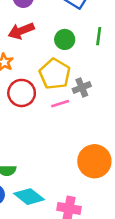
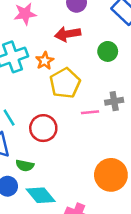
yellow pentagon: (55, 74) -> (65, 83), moved
red circle: (22, 93) -> (43, 128), moved

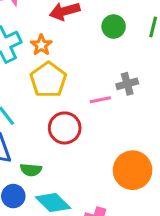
yellow pentagon: (65, 83) -> (48, 80), moved
red circle: (43, 128) -> (65, 128), moved

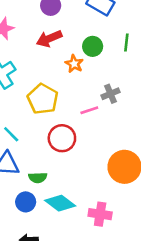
orange star: (41, 45) -> (74, 64), moved

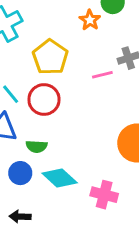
red circle: (62, 138) -> (44, 100), moved

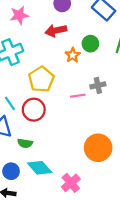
blue circle: (20, 173) -> (11, 171), moved
pink cross: (104, 195) -> (71, 183), turned 30

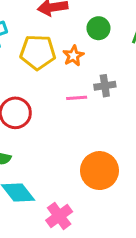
orange star: (73, 55) -> (73, 56), moved
yellow pentagon: (41, 79) -> (38, 52), moved, turned 30

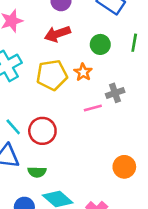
orange circle: (99, 171) -> (124, 167), size x0.7

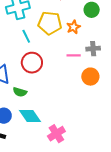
cyan line: (13, 127) -> (26, 36), moved
orange circle: (124, 167) -> (90, 77), moved

